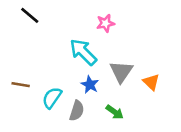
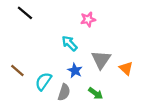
cyan arrow: (83, 52) -> (69, 43), size x0.7
brown line: (21, 85) -> (17, 71), turned 32

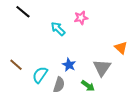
cyan arrow: (69, 43) -> (58, 29), moved
gray triangle: (101, 60) -> (102, 68), moved
orange triangle: (126, 68) -> (121, 48), moved

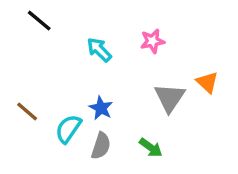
pink star: (81, 18) -> (152, 41), moved
blue star: (69, 65) -> (101, 108), moved
gray triangle: (102, 68) -> (170, 98), moved

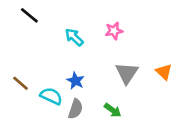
orange triangle: (207, 82) -> (164, 72), moved
cyan semicircle: (68, 129) -> (51, 96), turned 80

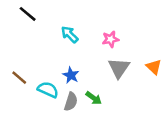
pink star: (114, 31) -> (111, 39), moved
green arrow: (113, 110) -> (94, 98), moved

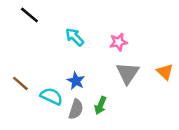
green arrow: (94, 98) -> (100, 105), turned 77

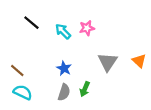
black line: (29, 15) -> (31, 23), moved
pink star: (119, 42) -> (87, 28), moved
cyan semicircle: (51, 96) -> (23, 92), moved

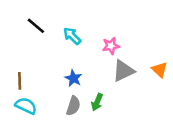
pink star: (87, 28) -> (111, 46), moved
gray triangle: (108, 62) -> (123, 71), turned 30
brown line: (17, 71) -> (20, 81), turned 48

